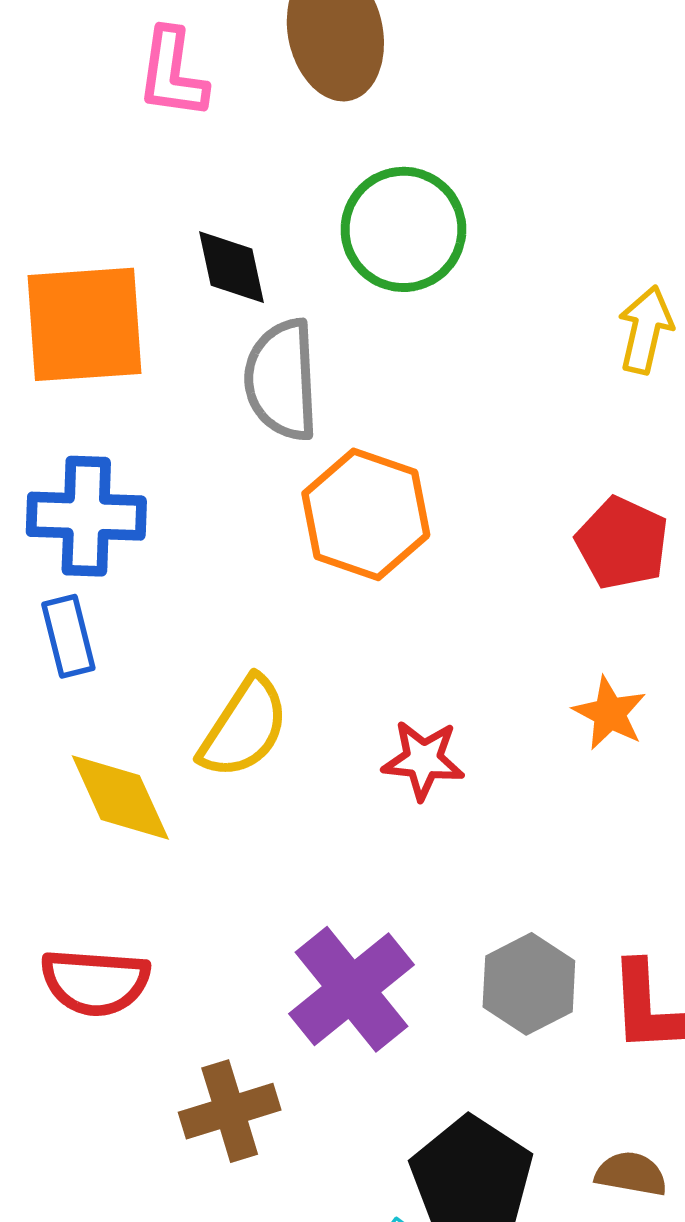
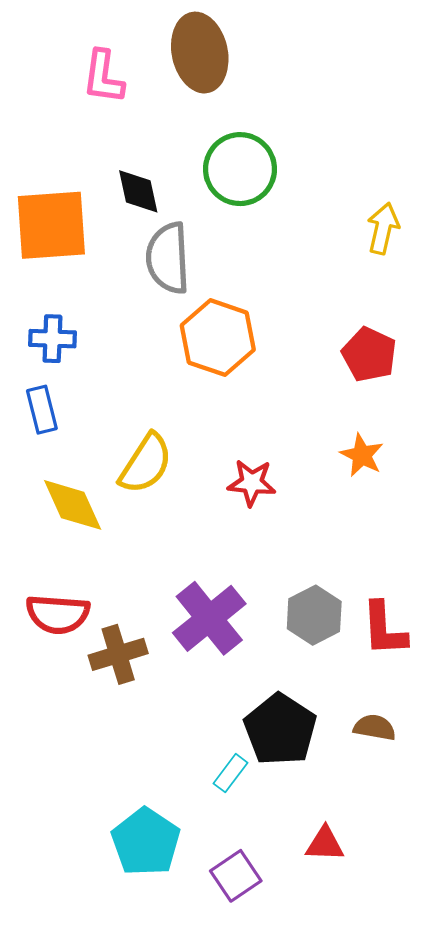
blue cross: (86, 516) -> (52, 339), size x0.7
brown cross: (230, 1111) -> (118, 654), moved

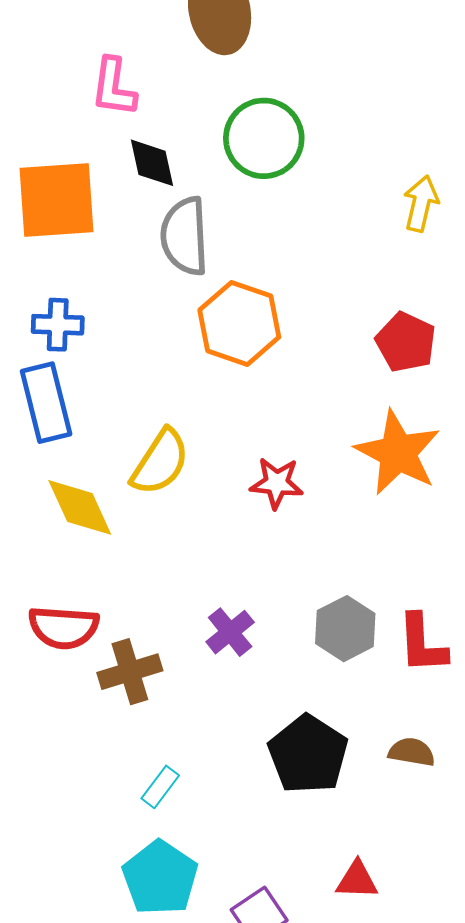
pink L-shape: (103, 77) -> (114, 87), moved
blue rectangle: (42, 410) -> (46, 403), size x1.5
orange star: (362, 455) -> (398, 453), size x1.8
purple cross: (209, 618) -> (230, 632), size x0.6
cyan rectangle: (230, 773) -> (160, 787), moved

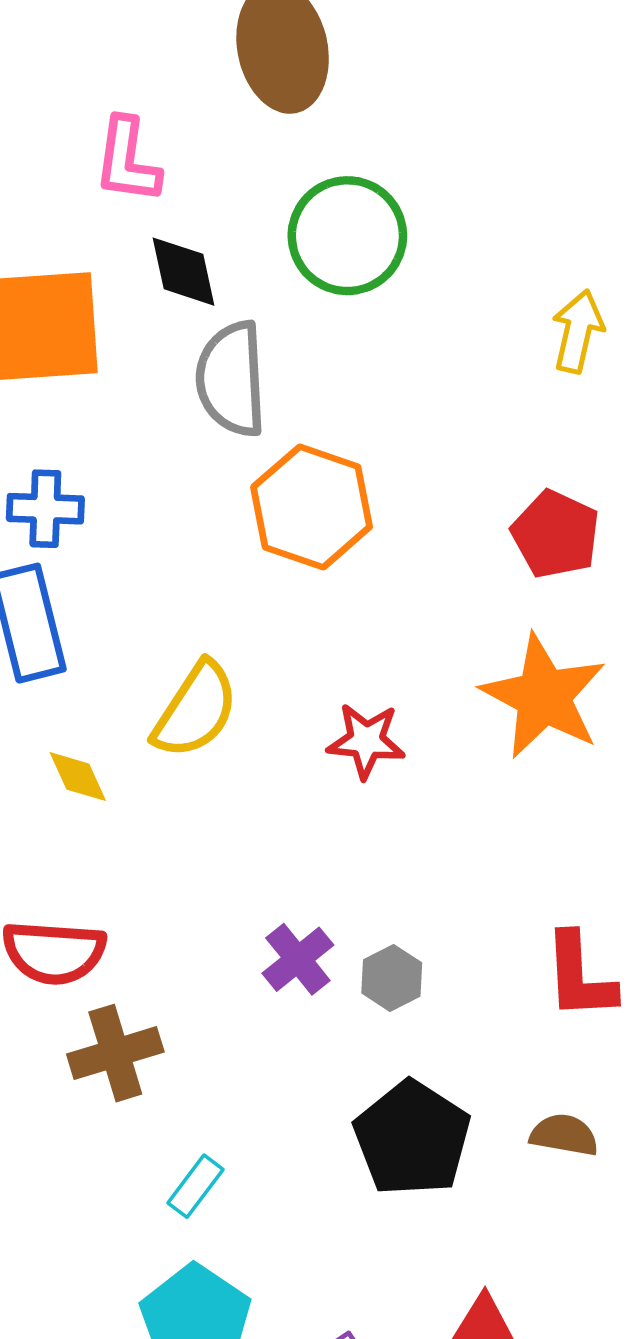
yellow diamond: (80, 507) -> (78, 777), size x0.6
gray hexagon: (345, 629) -> (392, 978), moved, size x0.7
brown cross: (130, 672) -> (115, 1053), moved

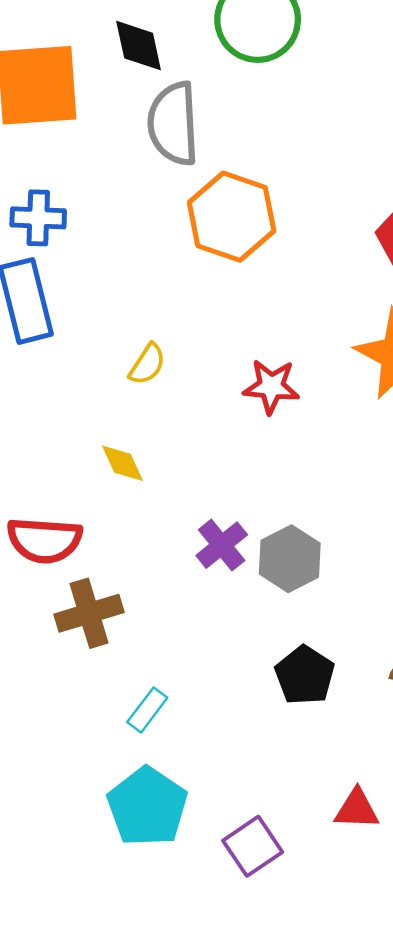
yellow semicircle: (196, 710) -> (147, 364), size x0.6
yellow diamond: (78, 777) -> (122, 463), moved
gray hexagon: (392, 978) -> (290, 559), size x1.4
black pentagon: (412, 1138) -> (305, 675), size x0.7

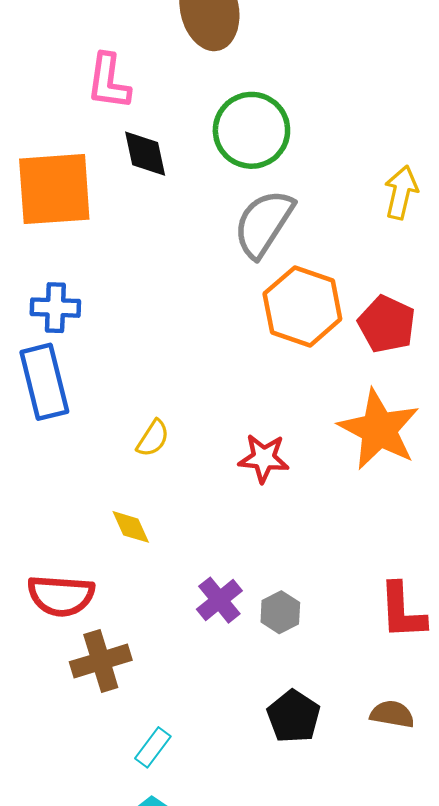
gray semicircle: (173, 124) -> (264, 223), moved, turned 36
orange hexagon: (232, 217) -> (302, 306), moved
gray hexagon: (290, 559) -> (280, 612), size x0.7

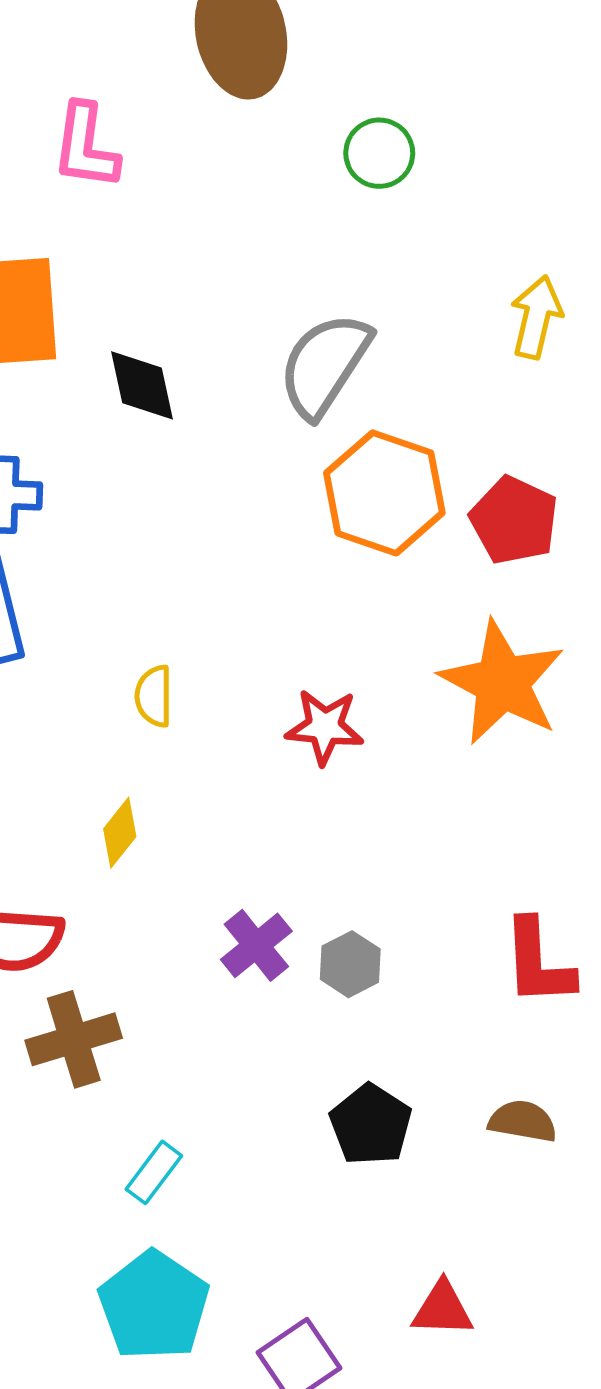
green circle: (251, 130) -> (379, 153), moved, size x0.6
black diamond: (145, 154) -> (142, 385), moved
yellow semicircle: (153, 438) -> (154, 696), turned 147
yellow diamond: (131, 527) -> (120, 833), turned 63

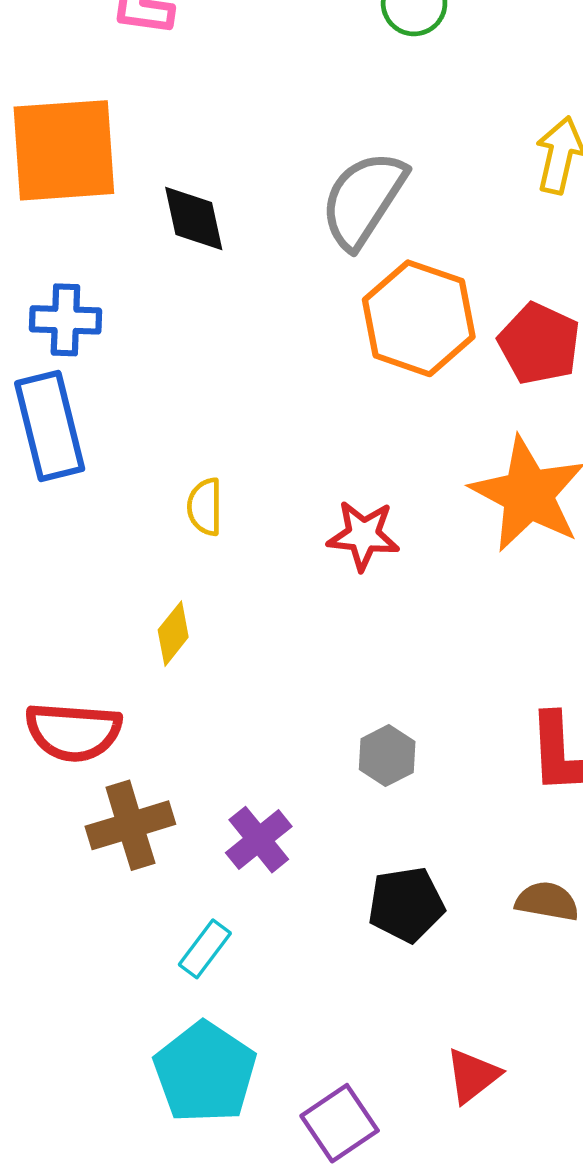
purple cross: (256, 945) -> (259, 840), moved
black pentagon: (371, 1125) -> (406, 905), turned 30
red triangle: (442, 1309) -> (473, 1076), turned -40

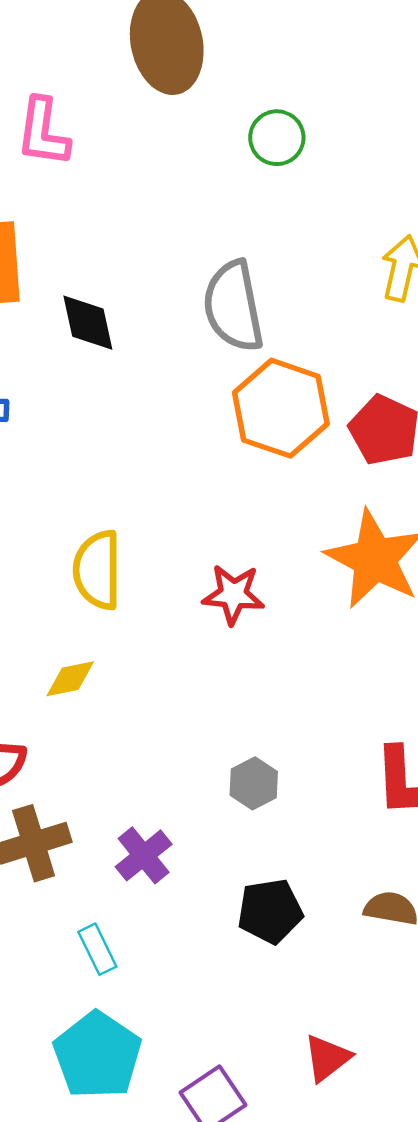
gray semicircle: (363, 199) -> (233, 306), turned -44
yellow semicircle: (205, 507) -> (97, 570), size x1.6
yellow diamond: (173, 634) -> (70, 679), turned 40
cyan rectangle: (205, 949) -> (97, 949), turned -63

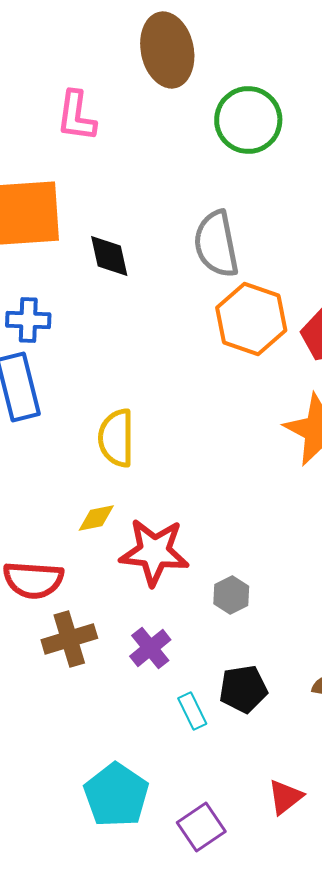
green circle: (277, 138) -> (248, 120), size x1.6
red star: (233, 594) -> (154, 552), moved, size x1.5
cyan rectangle: (97, 949) -> (192, 711), moved

